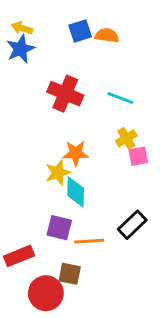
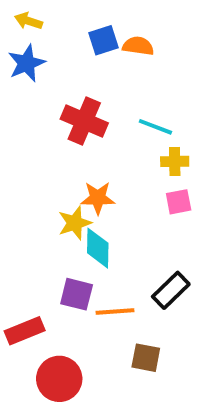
yellow arrow: (22, 28) -> (28, 21), moved
yellow cross: (126, 138) -> (175, 161), moved, turned 30
brown square: (70, 274) -> (146, 358), moved

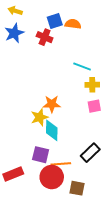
red cross: (84, 121) -> (45, 37), moved, size x0.7
red circle: (59, 379) -> (52, 177), moved

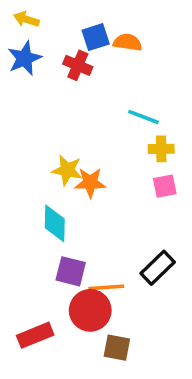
yellow star: (40, 117) -> (67, 170), moved, turned 30
cyan diamond: (52, 130) -> (55, 223), moved
red rectangle: (13, 174) -> (35, 335), moved
brown square: (77, 188) -> (117, 348), moved

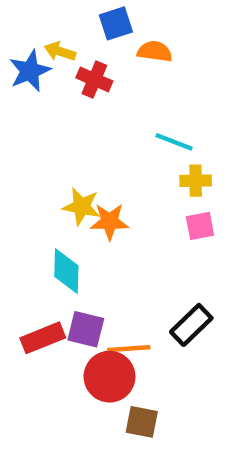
yellow arrow: (26, 19) -> (60, 51), moved
blue square: (96, 37) -> (116, 23), moved
red rectangle: (35, 335) -> (43, 338), moved

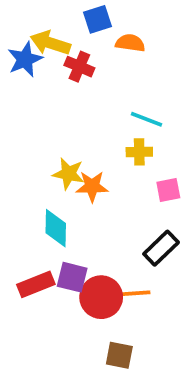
yellow arrow: (60, 51) -> (50, 43), size x1.5
yellow cross: (196, 181) -> (139, 152), moved
black rectangle: (191, 325) -> (161, 248), moved
orange line: (129, 349) -> (132, 294), moved
red circle: (109, 377) -> (101, 297), moved

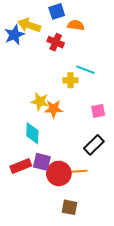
red cross: (79, 67) -> (56, 42), moved
yellow cross: (139, 152) -> (70, 80), moved

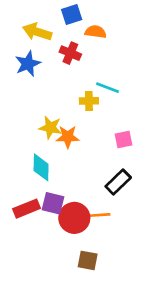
blue star: (14, 35) -> (28, 64), moved

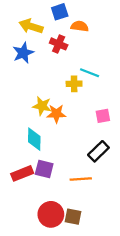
red circle: (74, 218) -> (51, 214), moved

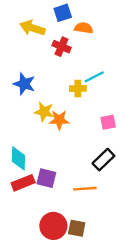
blue star: (23, 53) -> (24, 84), moved, turned -30
cyan line: (90, 73) -> (94, 77), turned -48
cyan diamond: (34, 139) -> (18, 158), moved

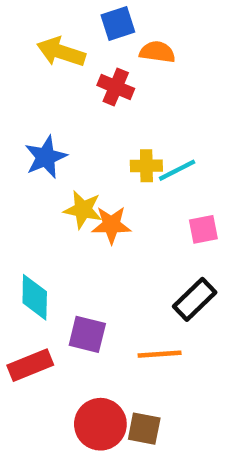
cyan line: (94, 77) -> (177, 170), moved
blue star: (24, 84) -> (46, 157), turned 30
red rectangle: (23, 183) -> (30, 365), moved

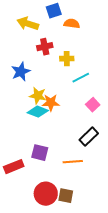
red cross: (116, 87) -> (45, 47), moved, turned -35
yellow cross: (146, 166) -> (67, 59), moved
pink square: (203, 229) -> (93, 105), turned -32
cyan diamond: (35, 297) -> (38, 112), moved, turned -70

